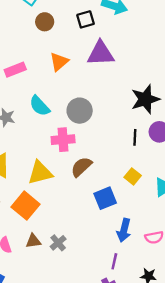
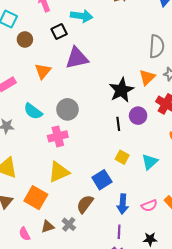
brown semicircle: (81, 167) -> (85, 204), moved
yellow triangle: (40, 173) -> (59, 172), moved

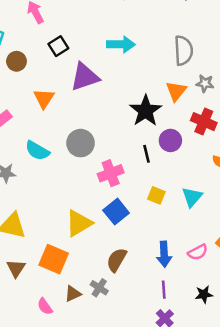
cyan arrow: (82, 16) -> (121, 44), moved
pink cross: (58, 136) -> (111, 173), moved
blue square: (102, 180) -> (116, 212), moved

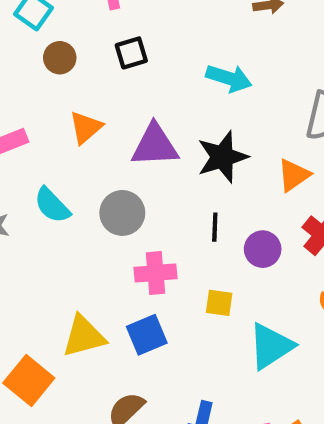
purple triangle: (85, 77) -> (155, 145), moved
black star: (146, 111) -> (222, 157), moved
black line: (147, 154) -> (215, 227), moved
yellow square: (156, 195) -> (219, 303), moved, turned -30
cyan triangle: (192, 197) -> (271, 346), size x1.4

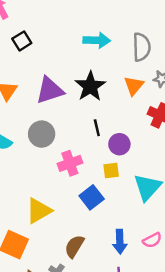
cyan arrow: (229, 78) -> (97, 40), moved
purple circle: (263, 249) -> (119, 144), moved
blue square: (147, 335) -> (92, 197), moved

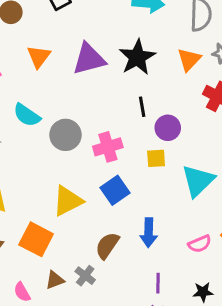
gray circle: (42, 134) -> (65, 135), moved
blue square: (92, 197) -> (115, 190), moved
blue arrow: (120, 242) -> (149, 233), moved

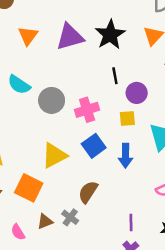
blue arrow: (149, 233) -> (126, 156), moved

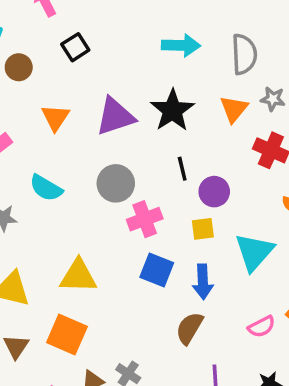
gray circle: (52, 100) -> (116, 183), moved
blue square: (94, 146) -> (157, 270), turned -30
yellow triangle: (54, 155) -> (78, 276), moved, turned 32
brown semicircle: (88, 192) -> (189, 328), moved

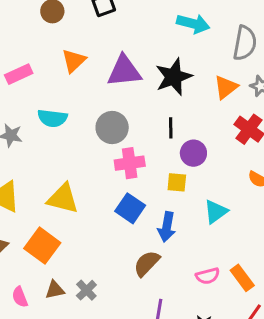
cyan semicircle: (46, 188) -> (52, 118), turned -36
cyan triangle: (254, 252) -> (216, 212), size x0.7

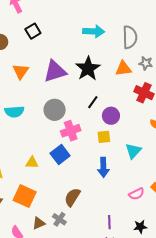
orange triangle: (226, 87) -> (123, 68), turned 42
black line: (171, 128) -> (93, 102), turned 48
yellow triangle: (63, 199) -> (32, 163), size x0.6
blue square: (130, 208) -> (60, 154), moved, turned 30
brown semicircle: (147, 263) -> (72, 197), moved

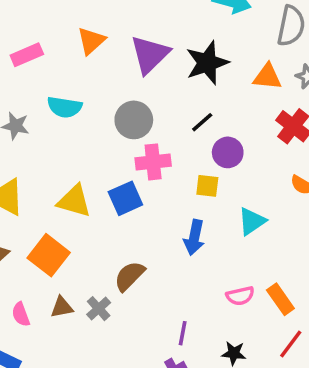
purple triangle: (55, 71) -> (150, 54), turned -40
yellow triangle: (32, 163) -> (74, 201), size x1.5

